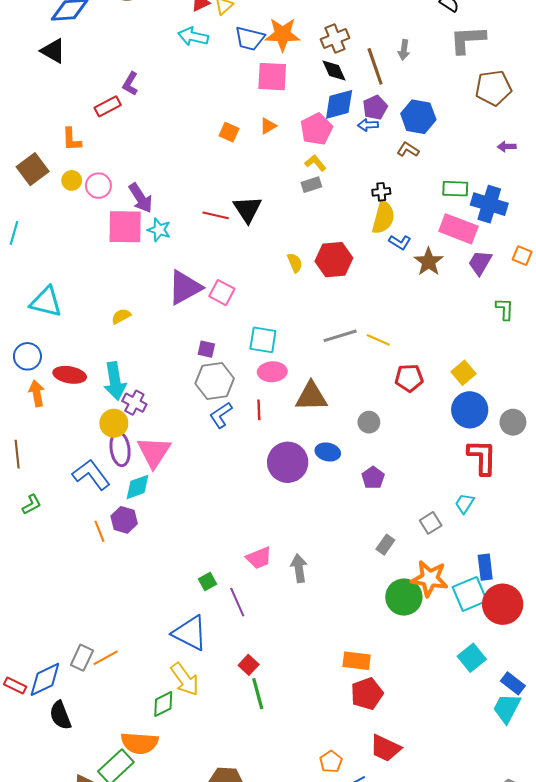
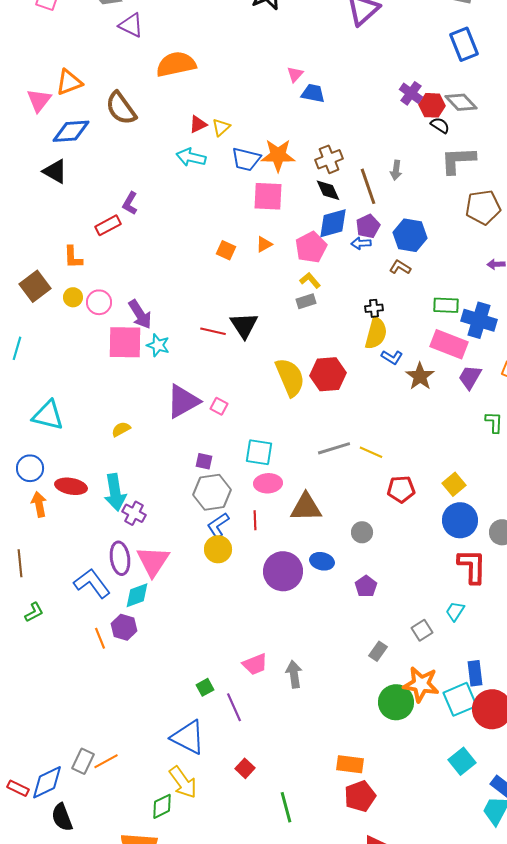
yellow semicircle: (295, 263) -> (290, 377), size x2.0
pink square: (222, 293) -> (219, 406), size x0.7
yellow circle: (114, 423) -> (218, 549), moved
green line: (258, 694) -> (286, 807), moved

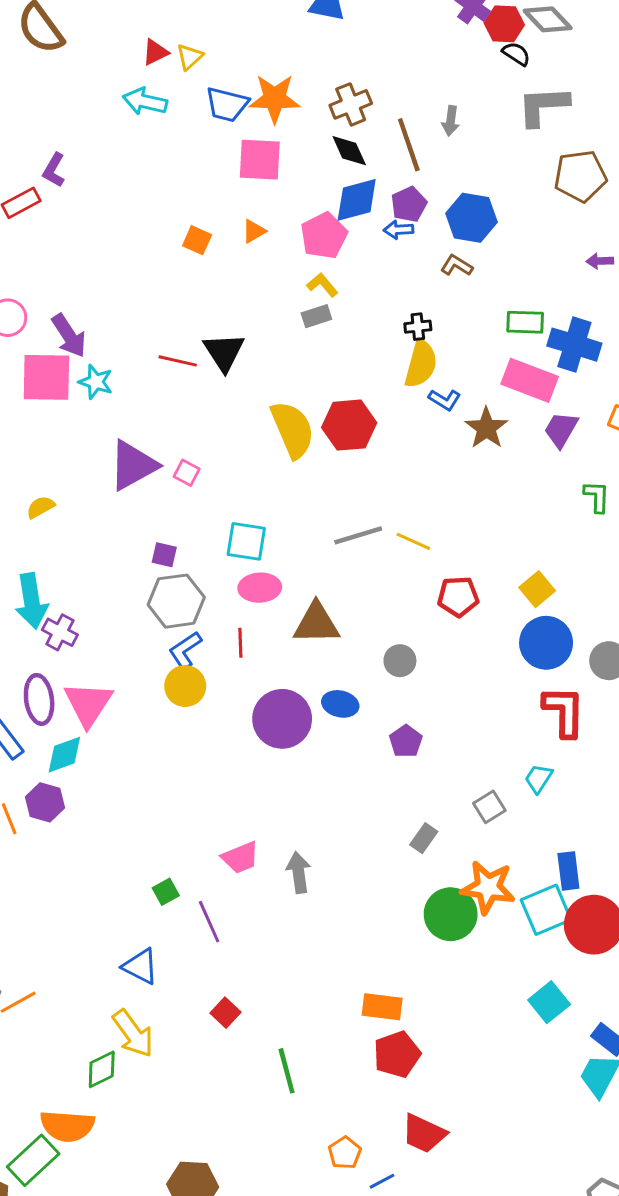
blue triangle: (188, 737) -> (140, 966), size x0.7

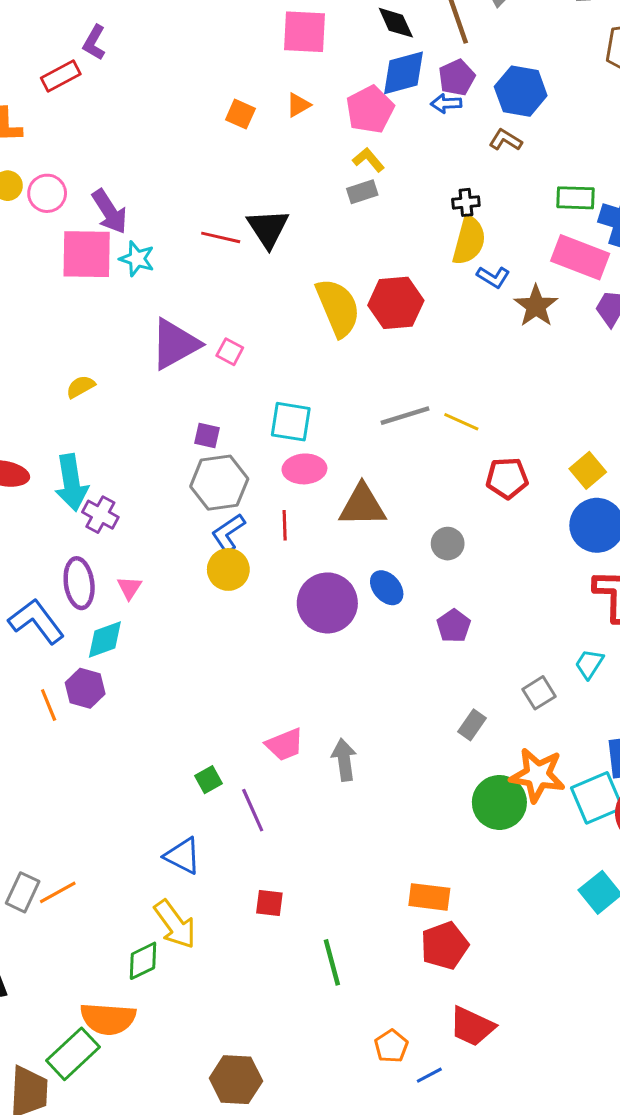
pink triangle: (88, 704) -> (129, 588), size x0.5
blue ellipse: (340, 704) -> (387, 588), turned 36
red square: (225, 1013) -> (269, 903), turned -36

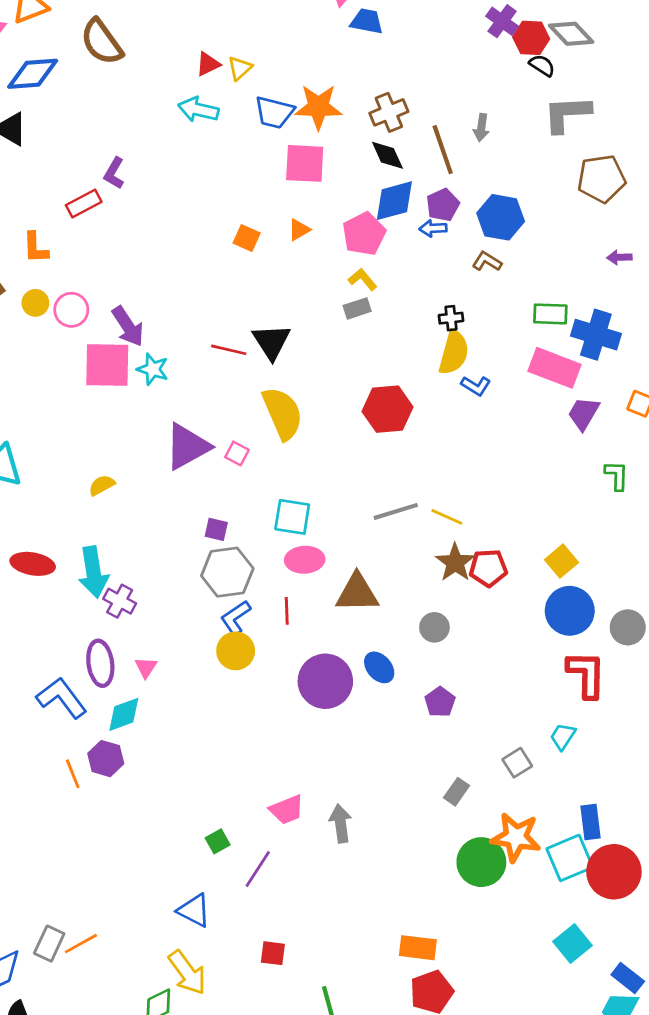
brown star: (536, 306) -> (455, 562), moved
yellow semicircle: (338, 307) -> (283, 413), moved
purple line: (253, 810) -> (258, 869), turned 57

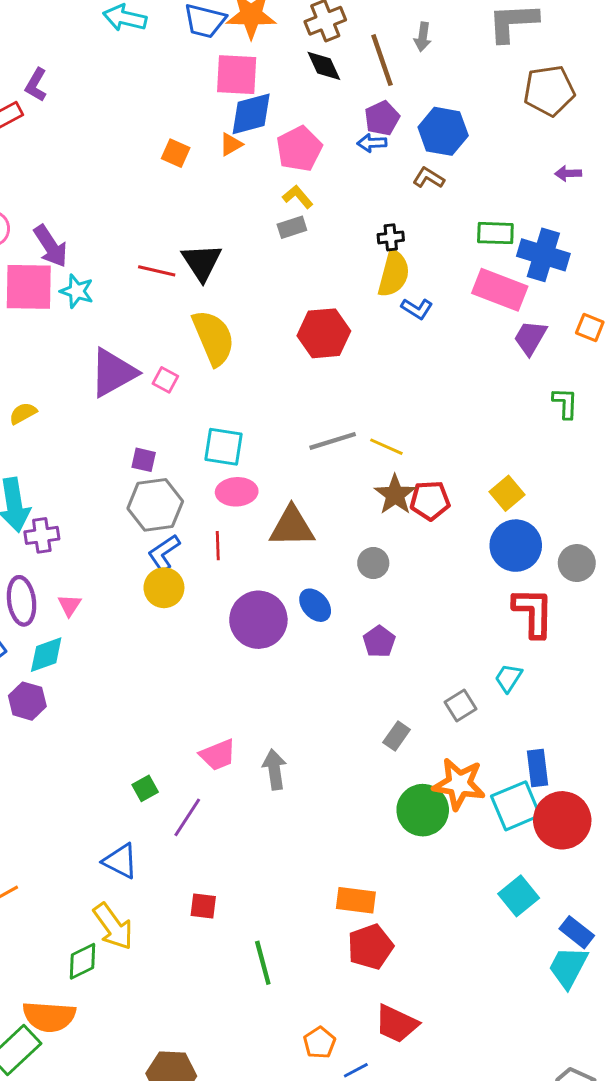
blue diamond: (394, 201) -> (251, 114), moved
purple cross: (120, 601) -> (42, 535), turned -36

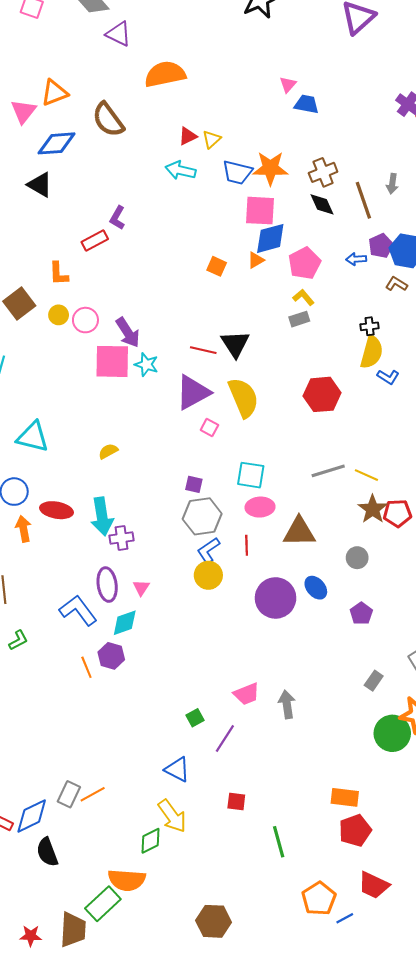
purple pentagon: (382, 118) -> (381, 246), moved
purple triangle: (113, 373) -> (193, 392), moved
orange pentagon: (319, 1043) -> (319, 899), size x1.5

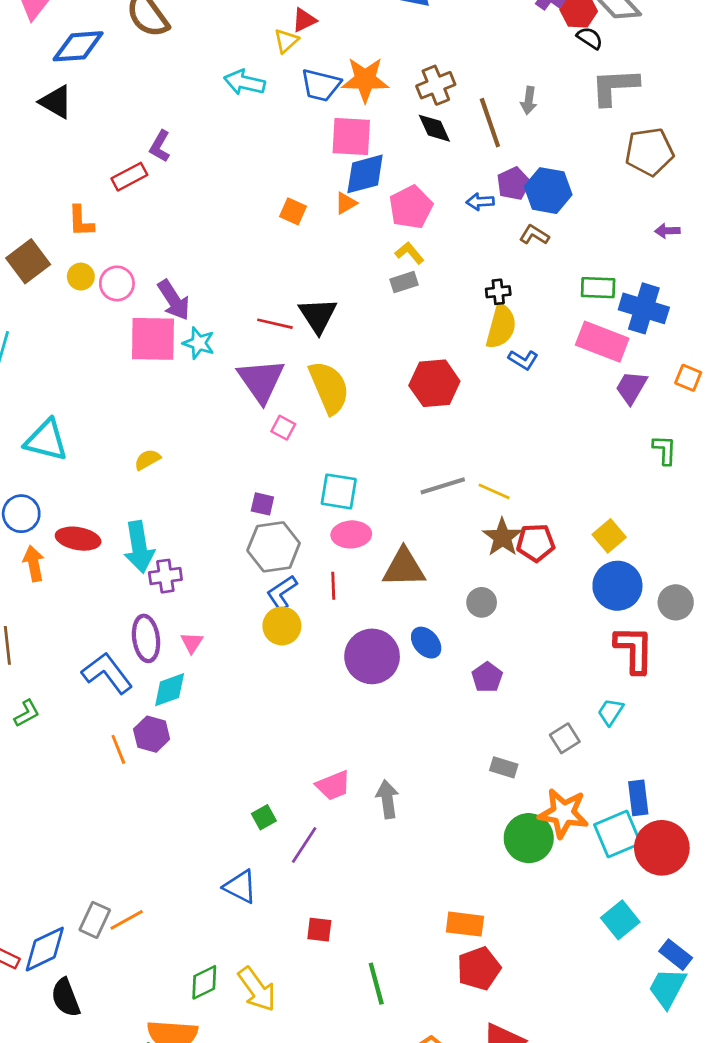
red triangle: (188, 136) -> (304, 20), moved
purple triangle: (193, 392) -> (261, 381), turned -36
gray rectangle: (374, 681) -> (504, 767), turned 72
yellow arrow: (172, 816) -> (257, 989), moved

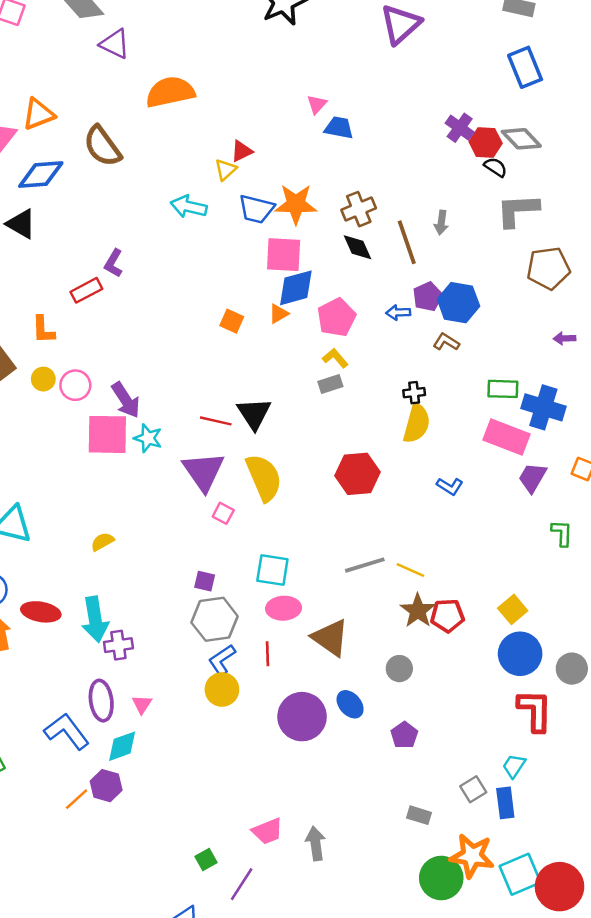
blue L-shape: (523, 360) -> (450, 486), moved
brown triangle: (404, 568) -> (330, 638), turned 36
orange line: (118, 749) -> (77, 799), turned 70
blue rectangle: (638, 798) -> (505, 803), moved

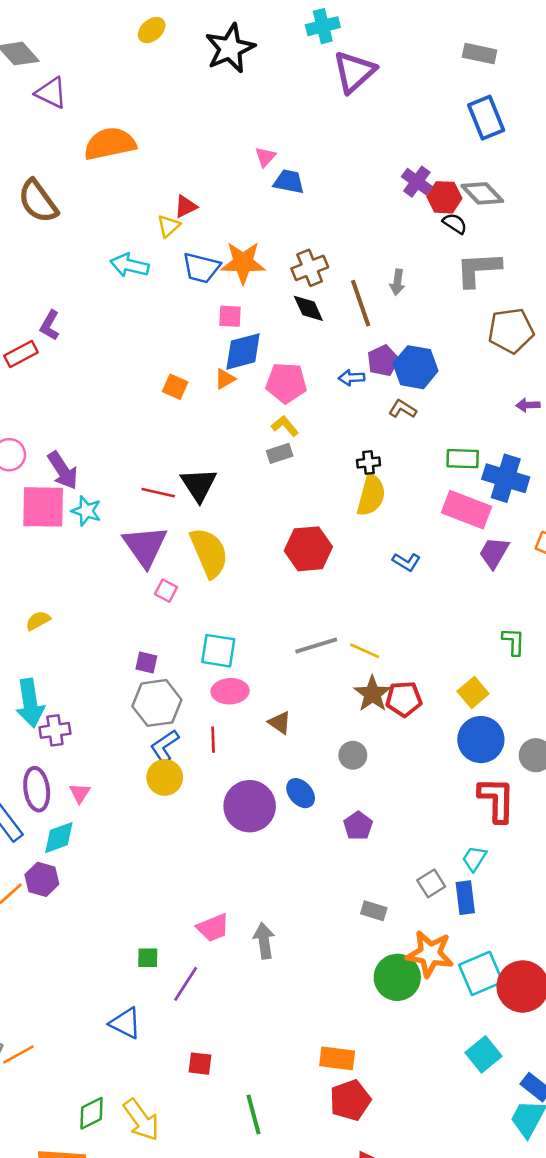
pink square: (284, 255) -> (230, 316), size x0.6
pink pentagon: (337, 317) -> (286, 383), turned 30
green L-shape: (562, 533) -> (514, 642), moved
brown triangle: (330, 638) -> (280, 723), size x0.6
green square: (206, 860) -> (148, 958), turned 30

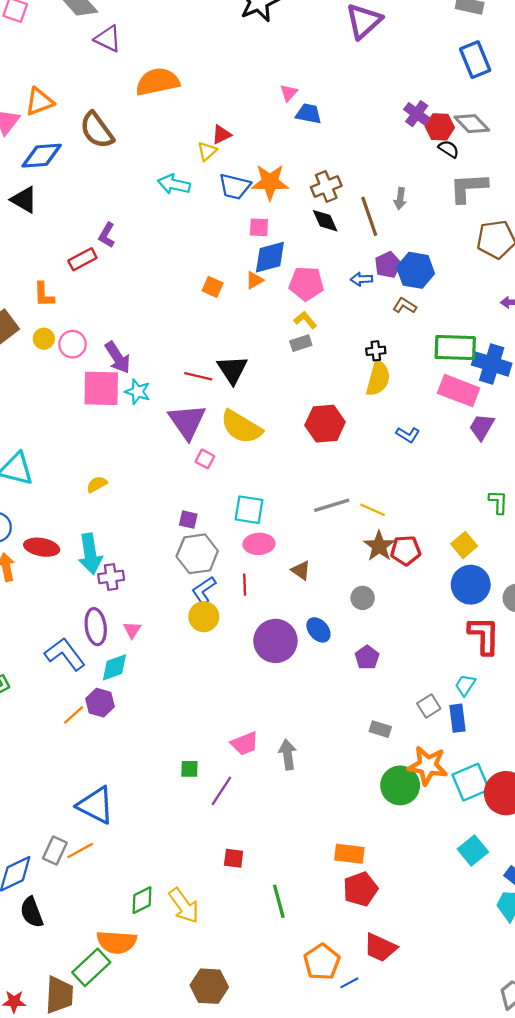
green rectangle: (463, 459) -> (455, 348), size x1.5
yellow semicircle: (209, 553) -> (241, 427), turned 144
blue triangle: (125, 1023) -> (96, 805), moved, size x1.4

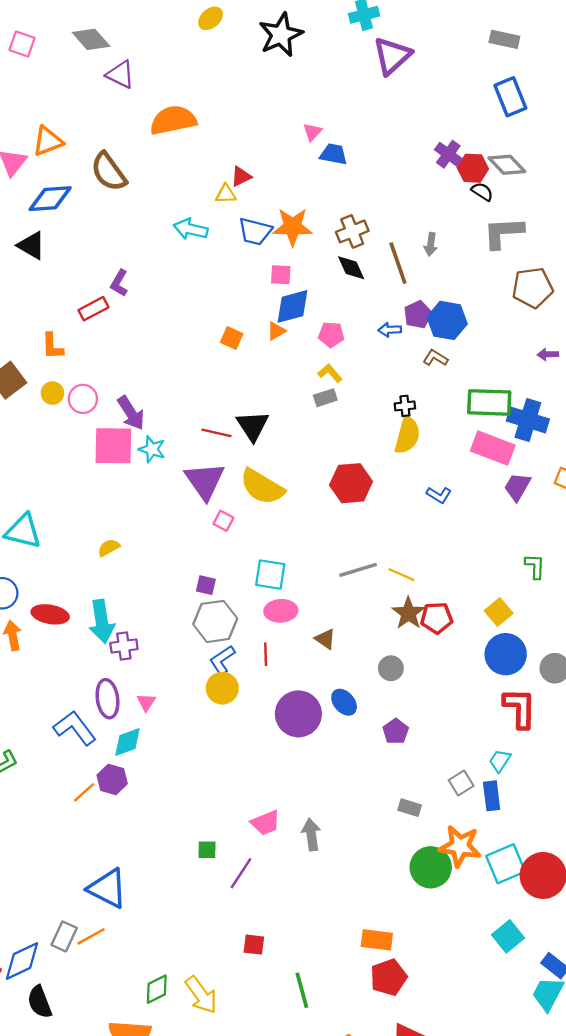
yellow triangle: (207, 151) -> (226, 194), turned 40
pink pentagon: (306, 284) -> (331, 334), size x0.7

